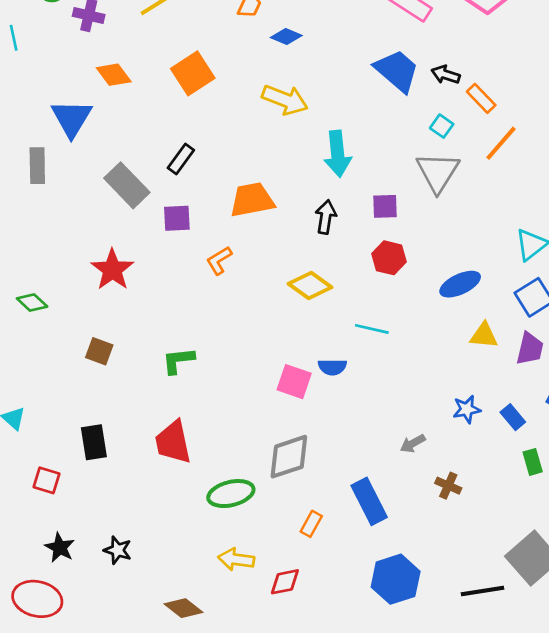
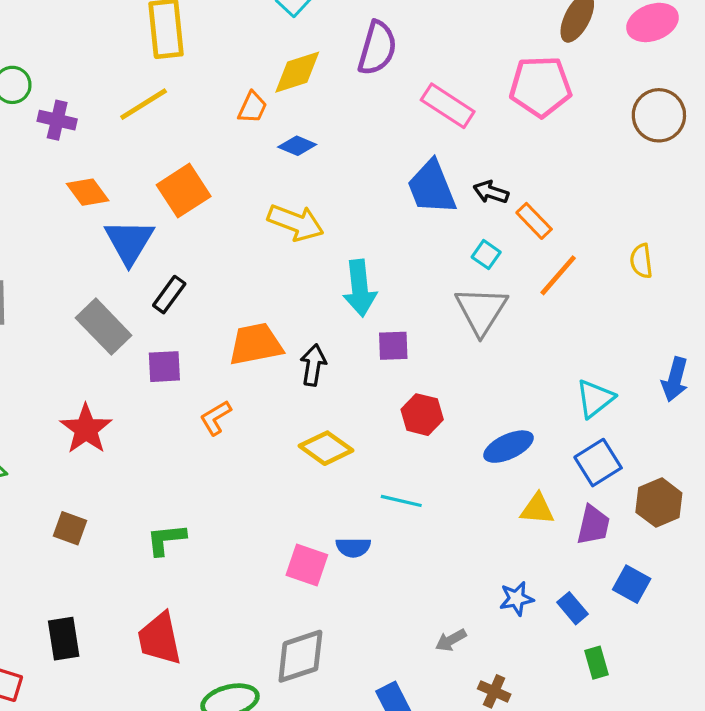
blue trapezoid: (397, 71) -> (432, 187), turned -153
blue triangle: (72, 118) -> (129, 242), moved
purple square: (385, 206) -> (393, 346), moved
black arrow: (326, 217) -> (313, 365), moved

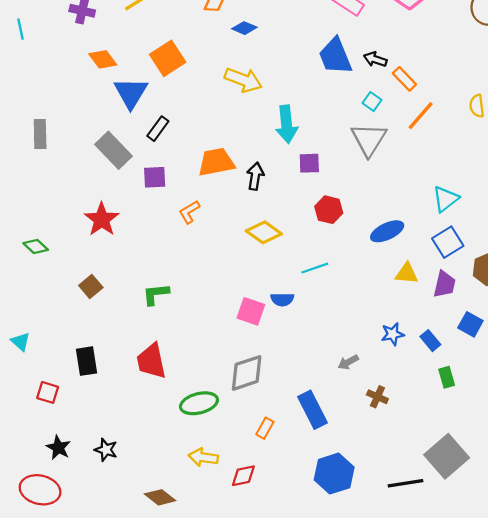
cyan line: (401, 501) -> (315, 268), turned -32
brown square: (70, 528) -> (91, 286), turned 30

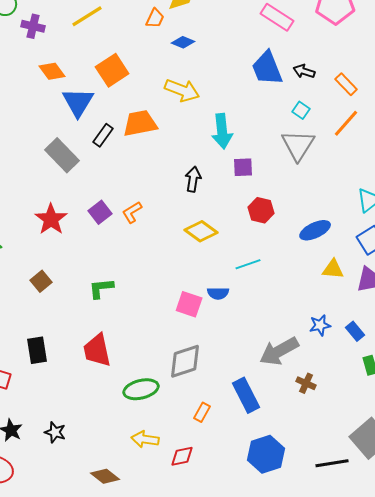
orange rectangle: (404, 79) -> (346, 84), moved
orange trapezoid: (216, 162) -> (140, 123), moved
purple square: (155, 177) -> (100, 212), moved, turned -35
gray arrow: (348, 362) -> (279, 351), size x2.0

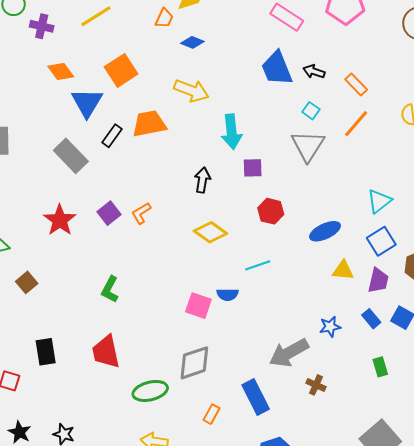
brown square: (41, 281) -> (27, 282), moved
green L-shape: (101, 288) -> (110, 290), turned -56
blue rectangle: (355, 331) -> (371, 319), moved

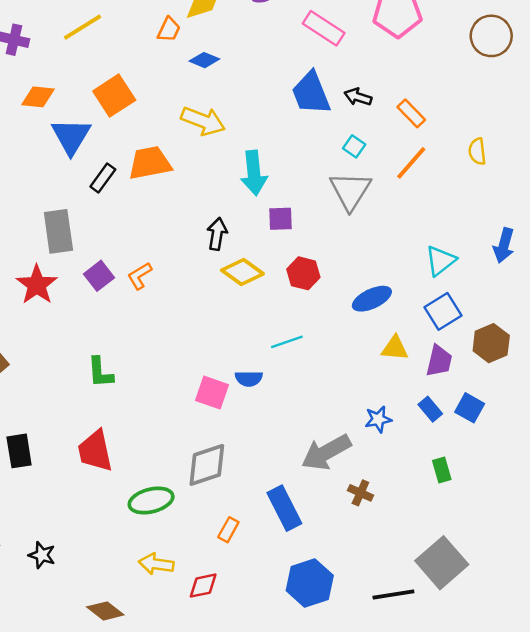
orange diamond: (61, 71) -> (38, 97), turned -48
gray rectangle: (71, 156) -> (58, 231), moved, turned 36
yellow diamond: (210, 232) -> (242, 272), moved
green L-shape: (110, 290) -> (100, 372), turned -32

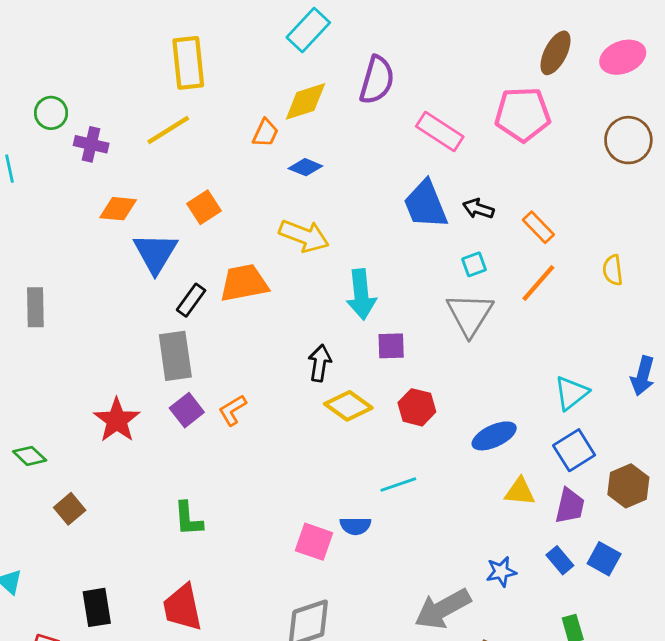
orange square: (114, 96) -> (204, 207), size x0.7
cyan square: (354, 146) -> (474, 264), turned 35
gray rectangle: (58, 231) -> (175, 356), moved

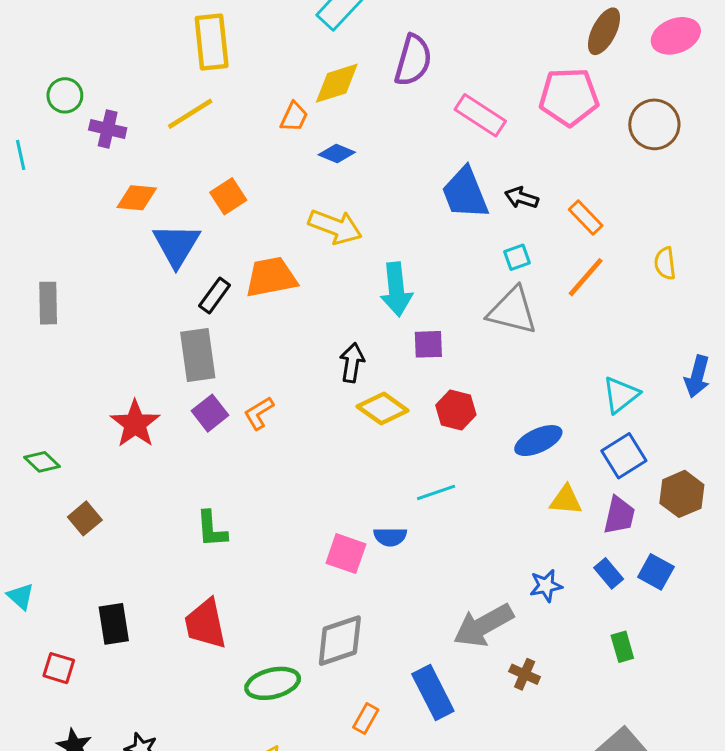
brown circle: (628, 140) -> (654, 124), moved
gray triangle: (470, 314) -> (512, 311), turned -48

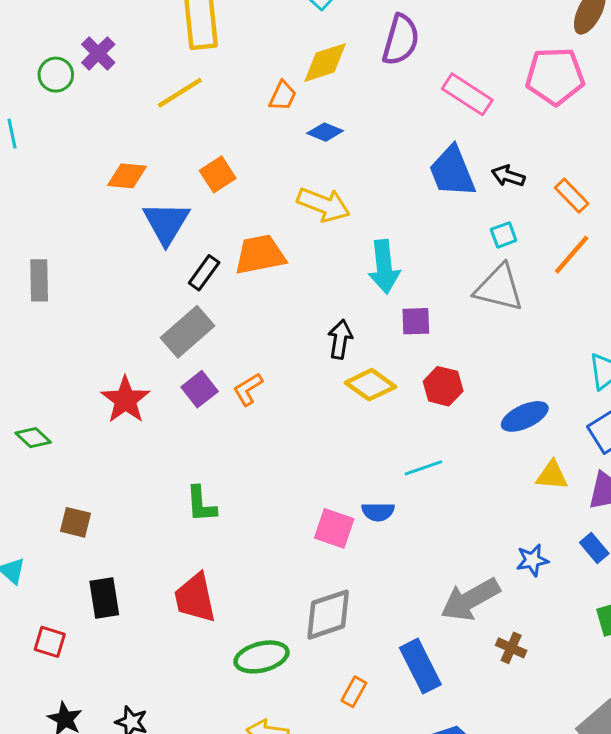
purple cross: (108, 129) -> (98, 53), moved, turned 32
gray rectangle: (198, 355) -> (187, 332), turned 57
brown square: (85, 518) -> (75, 522), moved, turned -36

